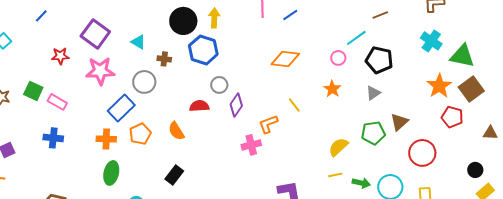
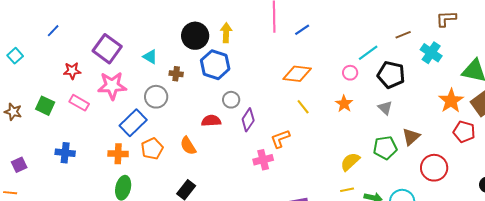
brown line: (380, 15) -> (403, 35), moved
cyan cross: (431, 41) -> (431, 53), moved
gray triangle: (373, 93) -> (385, 108), turned -42
pink rectangle: (57, 102) -> (79, 103), moved
yellow line: (294, 105) -> (303, 107), moved

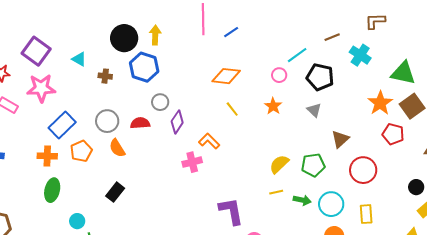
gray circle: (156, 97) -> (107, 121), moved
orange L-shape: (280, 139) -> (209, 141), turned 65
green pentagon: (385, 148) -> (313, 165), moved

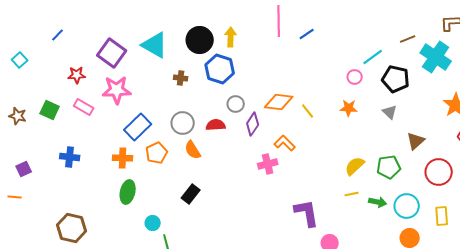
cyan cross: (360, 55) -> (436, 57), size x1.4
cyan triangle: (79, 59) -> (155, 45), moved, size x1.8
orange diamond: (226, 76) -> (279, 102), moved
orange star: (273, 106) -> (349, 108), turned -30

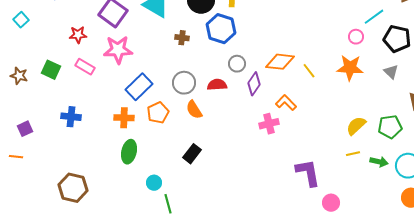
orange star: (349, 108) -> (350, 68), size x1.5

